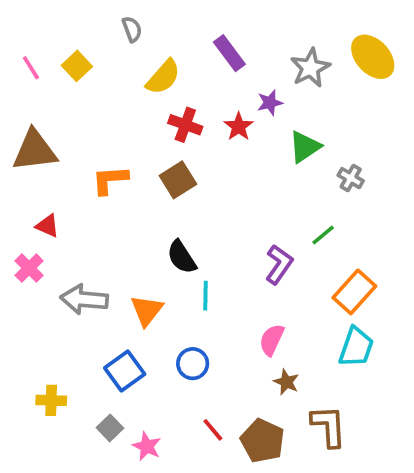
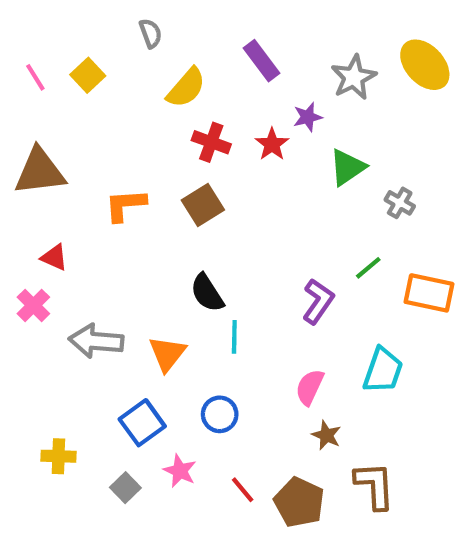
orange rectangle: (354, 292) -> (429, 293), moved, turned 60
cyan trapezoid: (356, 347) -> (383, 370), moved
pink star: (147, 446) -> (180, 471), moved

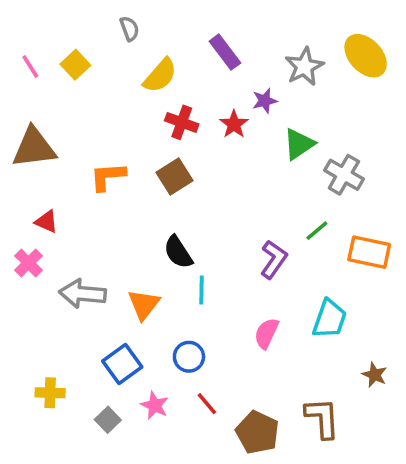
gray cross: (400, 203) -> (344, 175), size x1.5
brown star: (326, 435) -> (375, 375), moved
red line: (243, 490) -> (207, 404), moved

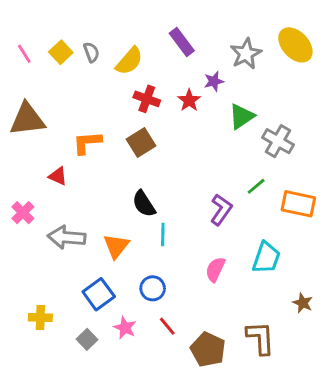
gray semicircle: (129, 29) -> (91, 52), moved
red triangle: (47, 222) -> (58, 176), moved

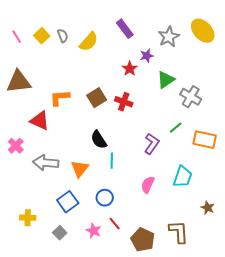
red cross: (147, 99) -> (124, 102), moved
red triangle: (58, 176) -> (40, 121), size x1.5
pink star: (125, 328) -> (94, 231), moved

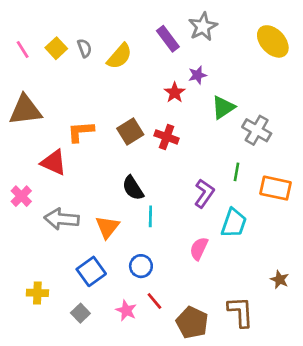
gray star: (169, 37) -> (203, 27), moved
green line: (176, 128) -> (236, 172), turned -40
cyan trapezoid: (183, 177) -> (234, 223), moved

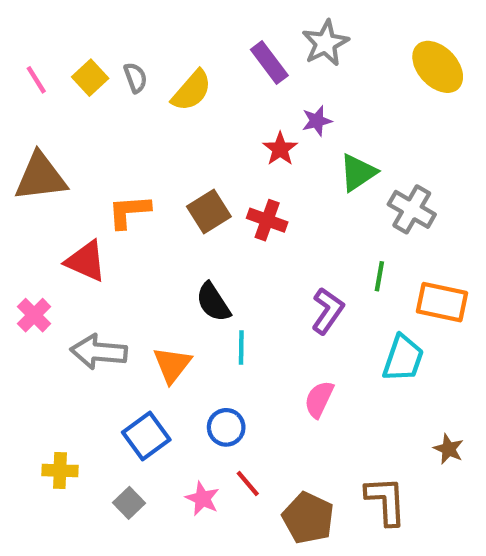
cyan trapezoid: (234, 223) -> (403, 358), moved

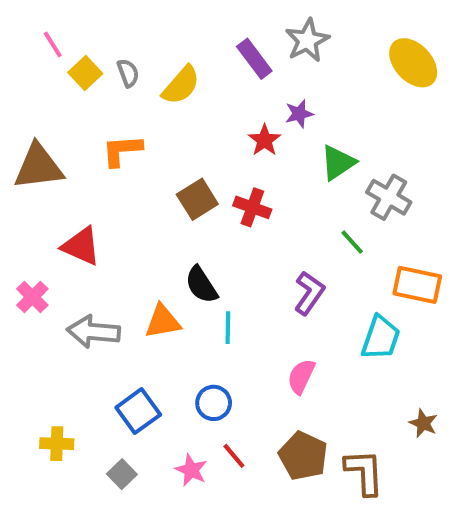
pink line: (36, 80) -> (53, 44), moved
orange L-shape: (129, 211) -> (122, 150), moved
green line: (379, 276) -> (352, 242), moved, turned -52
orange triangle: (172, 365) -> (163, 321), moved, turned 42
brown pentagon: (308, 518) -> (303, 456), moved

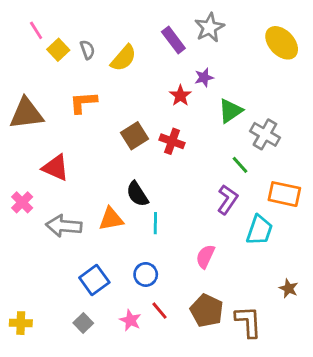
purple L-shape: (309, 293) -> (228, 200), moved
yellow cross: (57, 444) -> (21, 323), moved

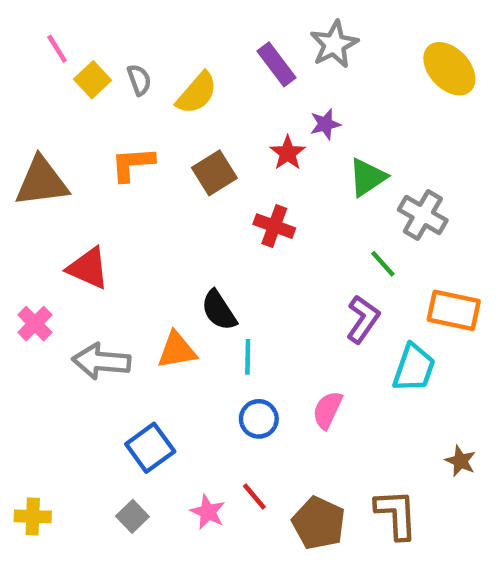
brown square: (135, 136) -> (214, 173), moved
blue circle: (146, 274) -> (259, 419), moved
brown pentagon: (207, 311) -> (319, 523), moved

